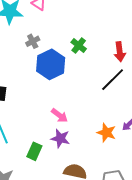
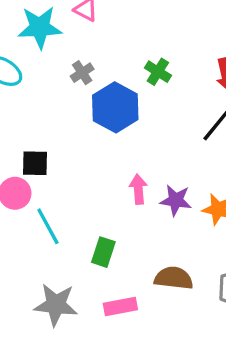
pink arrow: (59, 115) -> (138, 189), turned -126
purple star: (60, 138) -> (176, 200), moved

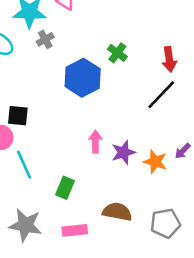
gray cross: (82, 73) -> (45, 39), moved
purple star: (176, 200) -> (123, 152), turned -30

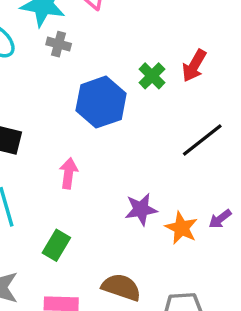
gray cross: (45, 39) -> (59, 44), turned 36
red arrow: (169, 59) -> (194, 66), moved, turned 30
pink arrow: (95, 142) -> (69, 173), moved

